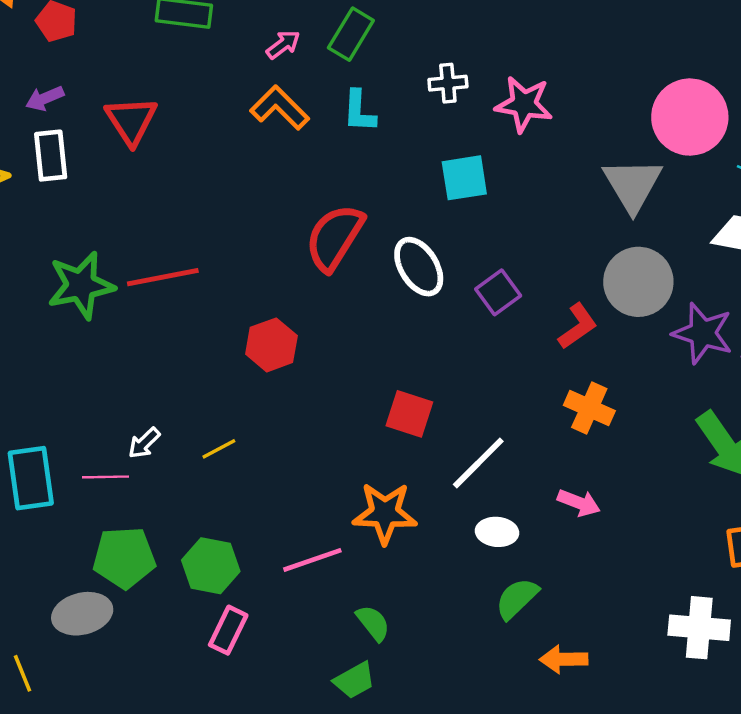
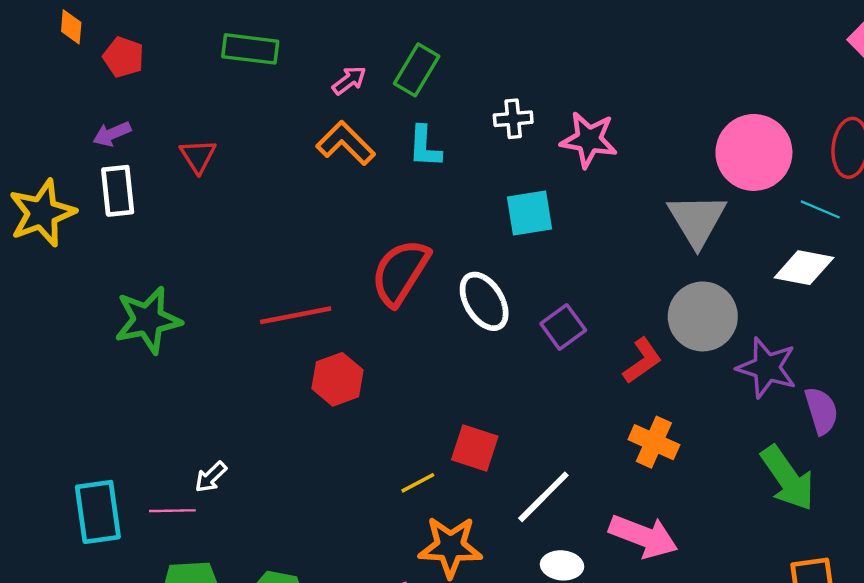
red triangle: (131, 121) -> (198, 156), size x0.7
red line: (163, 277) -> (296, 315), moved
yellow line: (219, 449) -> (418, 483), moved
pink arrow: (579, 503) -> (643, 536), size x1.6

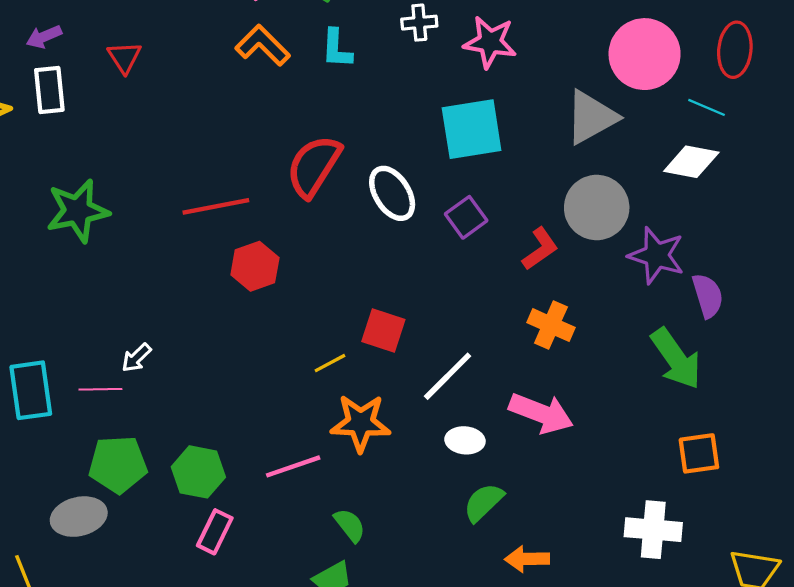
cyan square: (529, 213) -> (472, 129), moved, size x1.4
gray triangle: (697, 220) -> (591, 117), turned 32

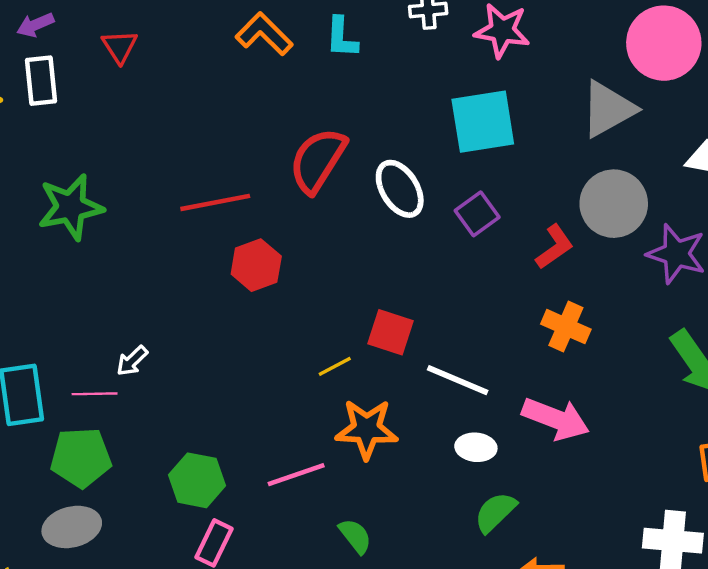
white line: (448, 376) -> (458, 380), turned 68
green pentagon: (118, 464) -> (81, 458), moved

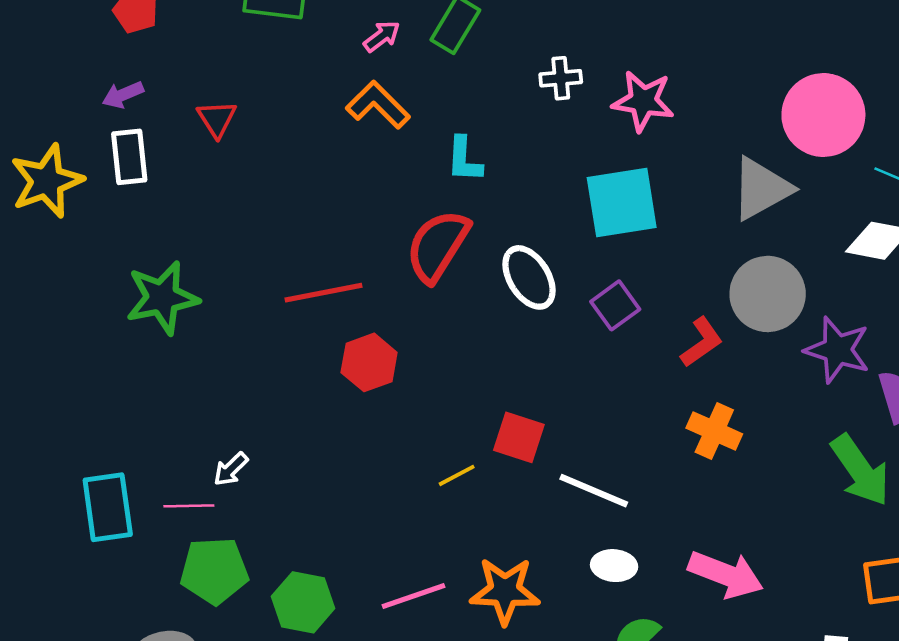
cyan L-shape: (342, 37) -> (464, 159), moved
pink arrow: (556, 419) -> (726, 574), moved
orange star: (367, 429) -> (505, 591), moved
green pentagon: (81, 458) -> (214, 571), moved

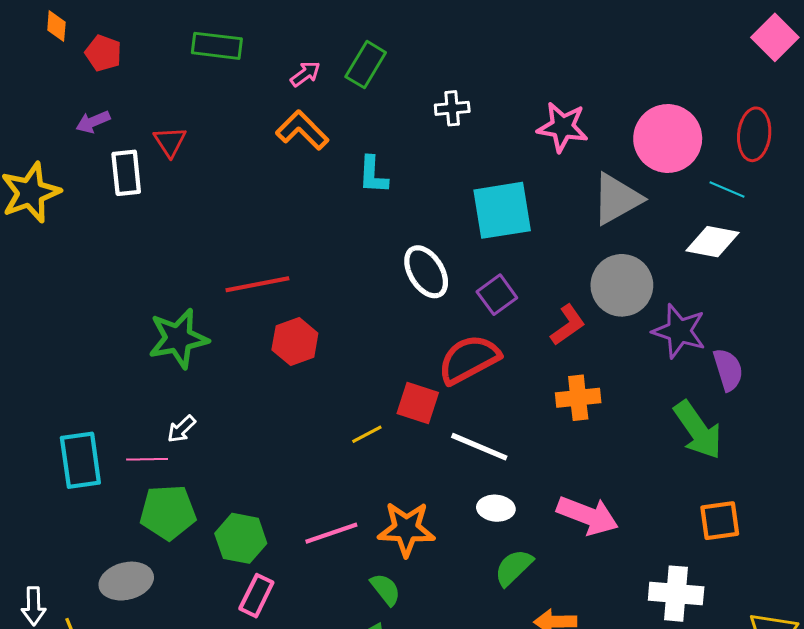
pink star: (643, 101) -> (563, 127), moved
white rectangle: (129, 157) -> (126, 173), moved
red semicircle: (438, 246) -> (469, 359), moved, turned 30
green star: (162, 298) -> (178, 338), moved
orange cross: (714, 431) -> (578, 398), turned -30

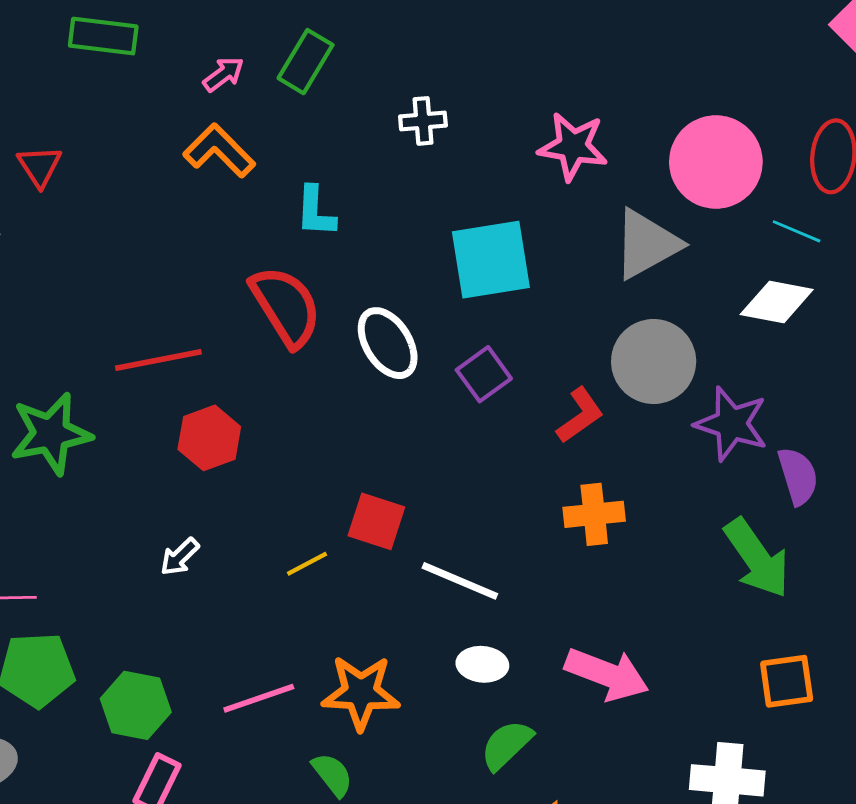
red semicircle: (469, 359) -> (286, 306), moved, turned 86
white arrow: (181, 429) -> (180, 557), moved

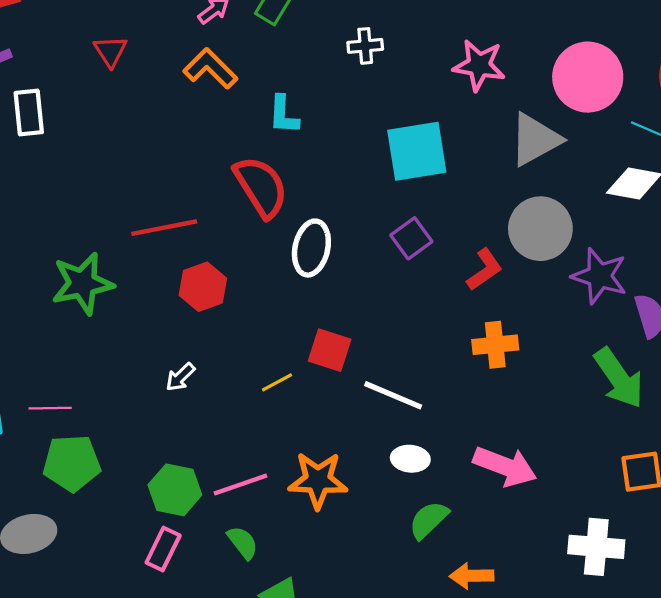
red triangle: (40, 166) -> (110, 51), moved
white ellipse: (388, 343) -> (311, 248), moved, turned 44
green hexagon: (136, 705) -> (175, 490), moved
green semicircle: (332, 775) -> (243, 543), moved

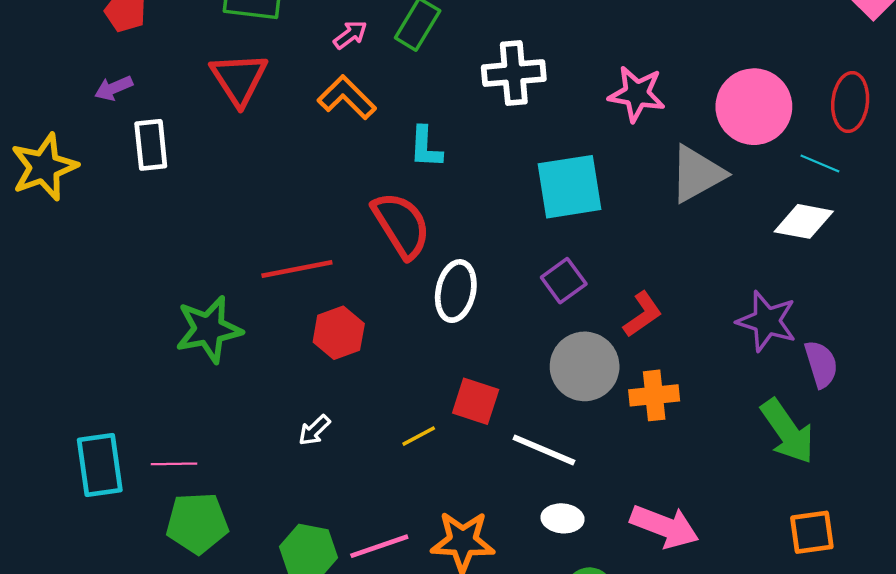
white cross: (365, 46) -> (514, 73), size x1.6
red triangle: (110, 51) -> (239, 79), size x1.6
gray circle: (540, 229) -> (585, 366), moved

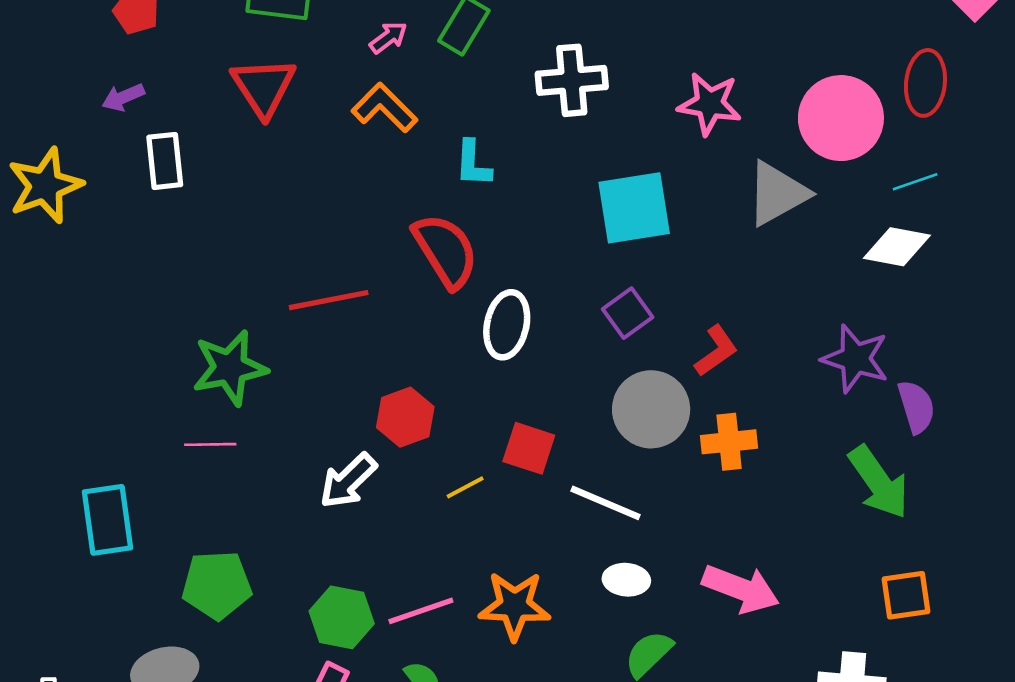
red ellipse: (850, 102) -> (925, 83), moved
cyan line: (820, 163) -> (915, 182), turned -42
red hexagon: (339, 333) -> (405, 417), moved
white arrow: (314, 430) -> (348, 481), size x1.6
pink line: (174, 464) -> (210, 444), moved

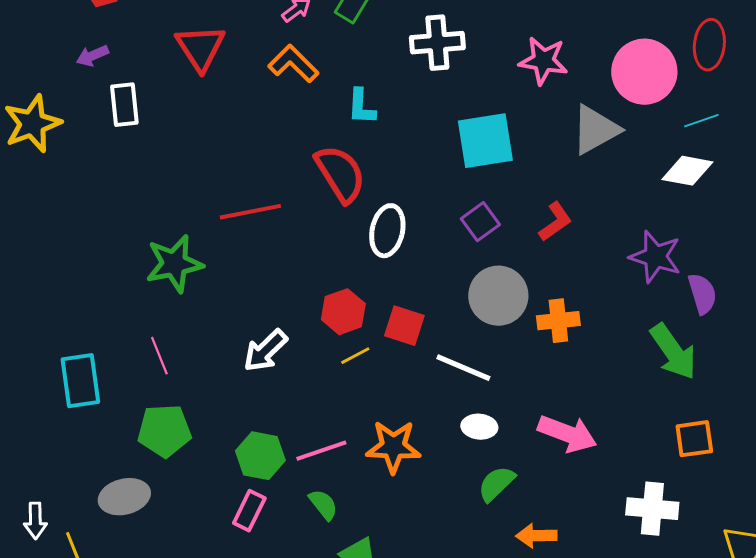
red L-shape: (716, 351) -> (555, 222), moved
red hexagon: (405, 417) -> (343, 312), moved
pink line: (210, 444) -> (159, 356), moved, turned 69

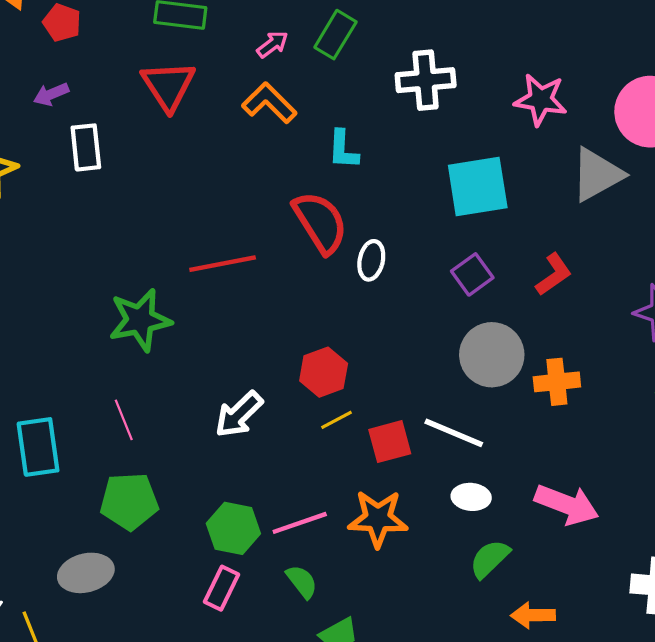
white ellipse: (387, 231) -> (371, 260), moved, size x0.7
red square: (404, 326) -> (390, 442), moved, turned -33

